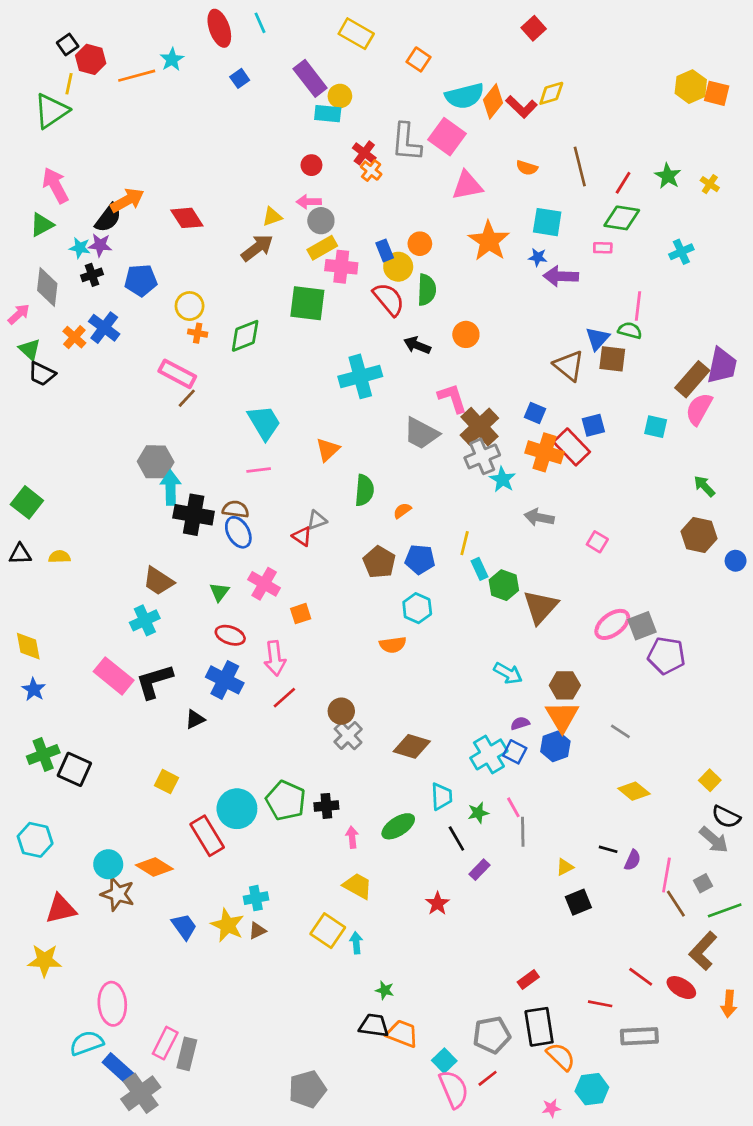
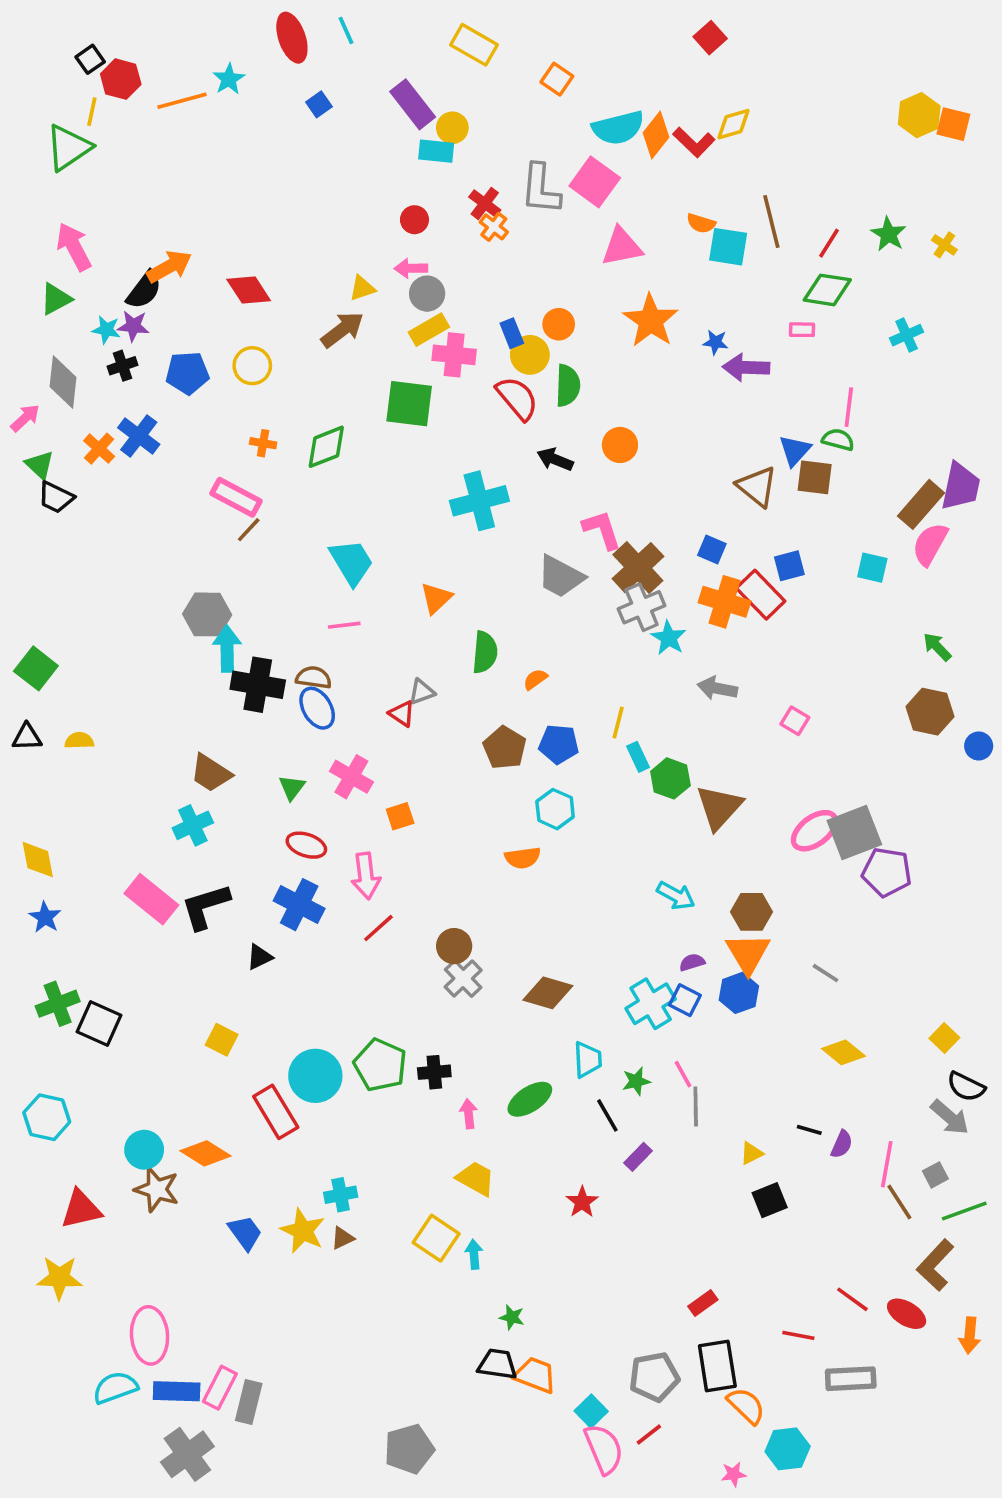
cyan square: (547, 222) -> (728, 247), moved
yellow circle: (190, 306) -> (252, 366), moved
gray square: (642, 626) -> (854, 833), size x1.4
blue rectangle: (119, 1069) -> (177, 1391), moved, turned -40

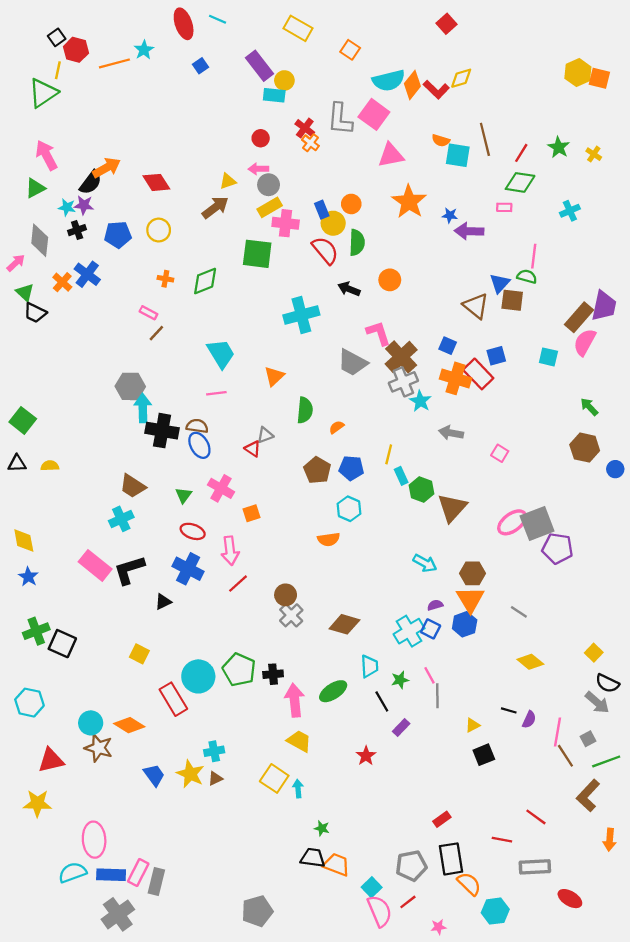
cyan line: (346, 30) -> (218, 19), turned -42
pink rectangle: (236, 497) -> (148, 313), size x0.6
pink arrow: (469, 1114) -> (295, 700), size x1.8
red ellipse: (907, 1314) -> (570, 899), moved
pink star: (734, 1474) -> (439, 927), moved

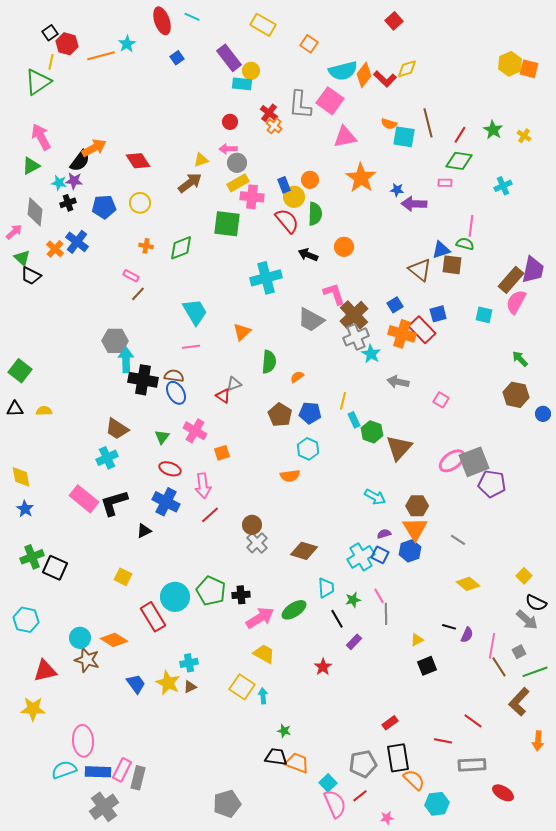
blue triangle: (500, 283) -> (441, 250), turned 30
blue square: (448, 346) -> (395, 305), turned 35
pink arrow: (295, 700) -> (260, 618), turned 64

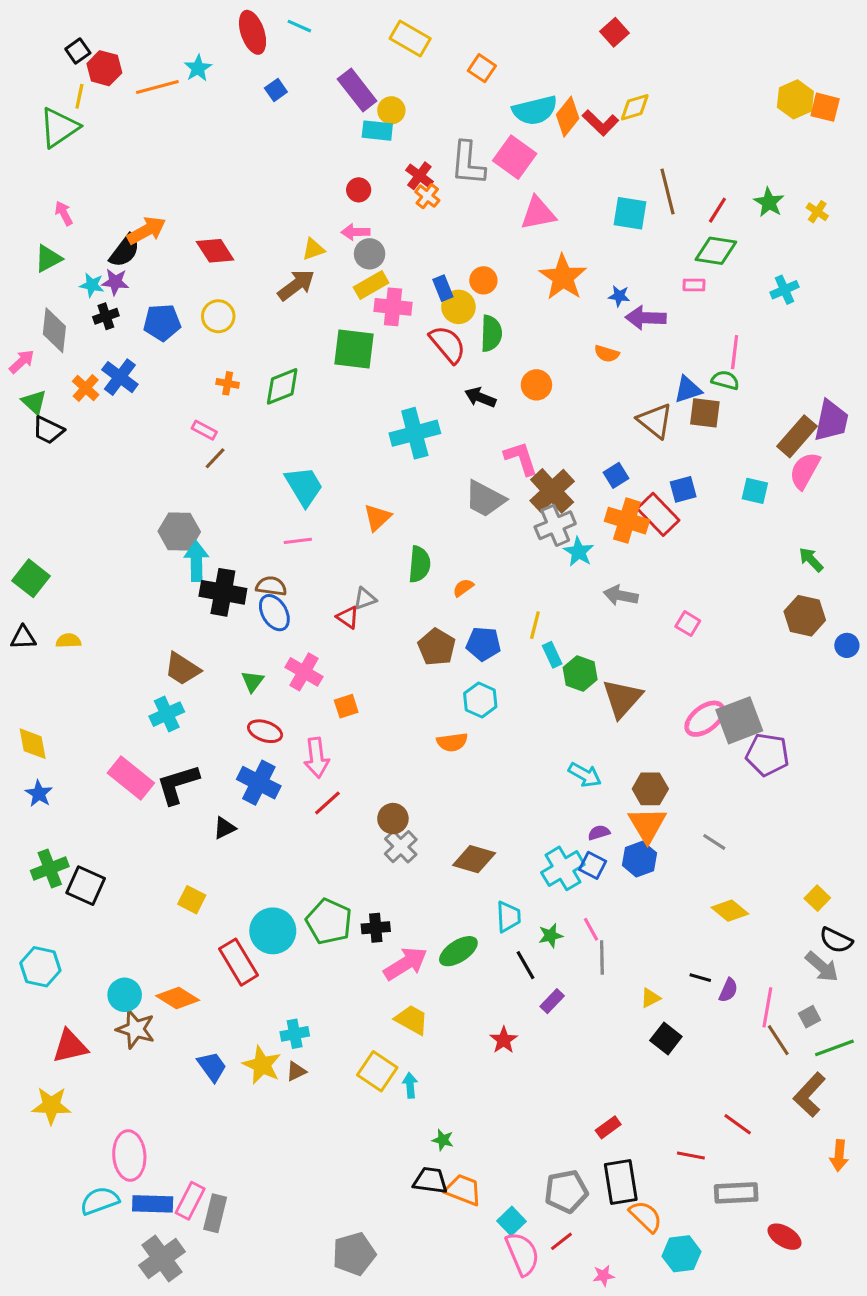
orange semicircle: (389, 124) -> (607, 354), moved
pink arrow: (41, 137) -> (64, 213), size x0.6
black square: (427, 666) -> (666, 1039), turned -30

